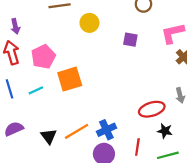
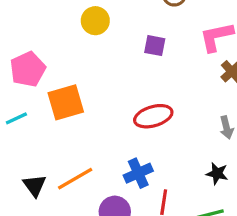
red ellipse: (152, 109) -> (153, 116), moved
blue cross: (106, 130) -> (138, 173), moved
black star: (165, 131) -> (217, 174), moved

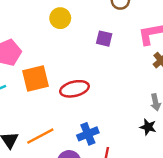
red ellipse: (153, 116) -> (74, 89), moved
black star: (217, 174) -> (148, 127), moved

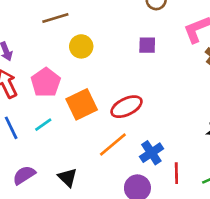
yellow circle: (60, 18) -> (81, 46), moved
orange line: (40, 136) -> (113, 144), moved

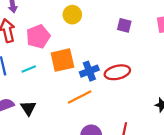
red ellipse: (126, 107) -> (117, 72), moved
blue cross: (151, 153) -> (89, 71), moved
black triangle: (68, 177) -> (28, 108), moved

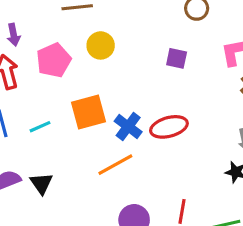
pink pentagon: (38, 37) -> (54, 60), moved
blue cross: (89, 71) -> (128, 127), turned -30

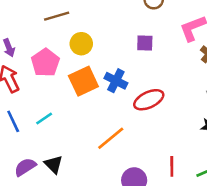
orange square: (88, 112) -> (83, 81), moved
blue cross: (128, 127) -> (116, 81), moved

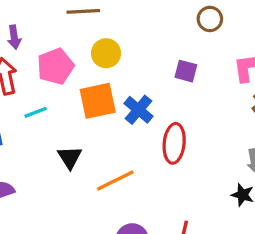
red ellipse: (149, 100) -> (174, 143), turned -72
cyan line: (44, 119) -> (36, 112), moved
black triangle: (54, 164) -> (70, 157), moved

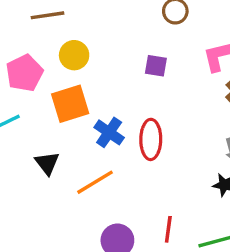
blue cross: (138, 110) -> (109, 132), moved

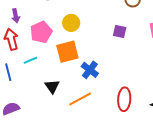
red ellipse: (151, 139) -> (124, 99), moved

